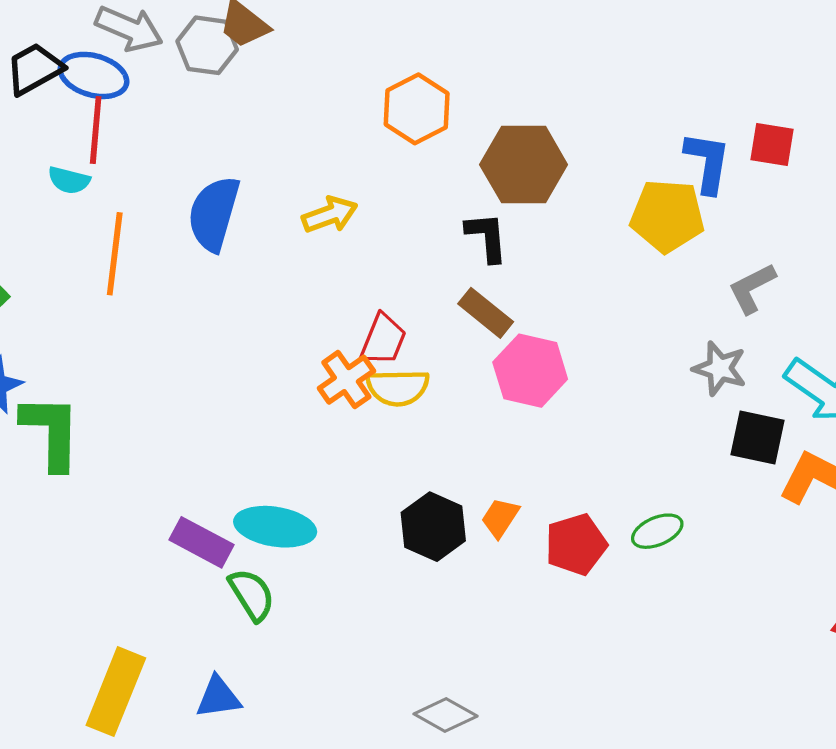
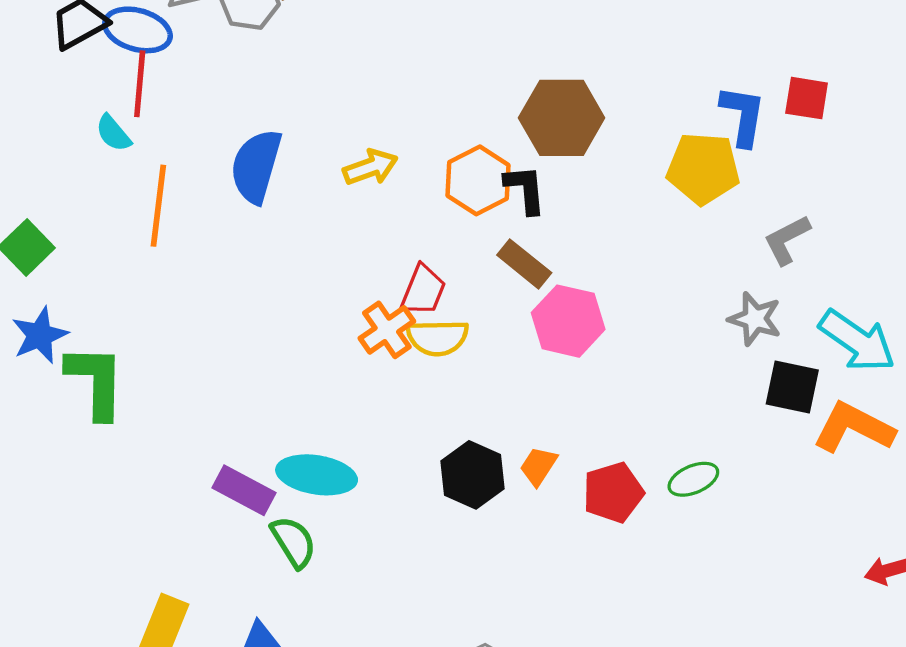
orange hexagon: (417, 109) -> (478, 180), moved
cyan semicircle: (69, 180) -> (113, 133), turned 36

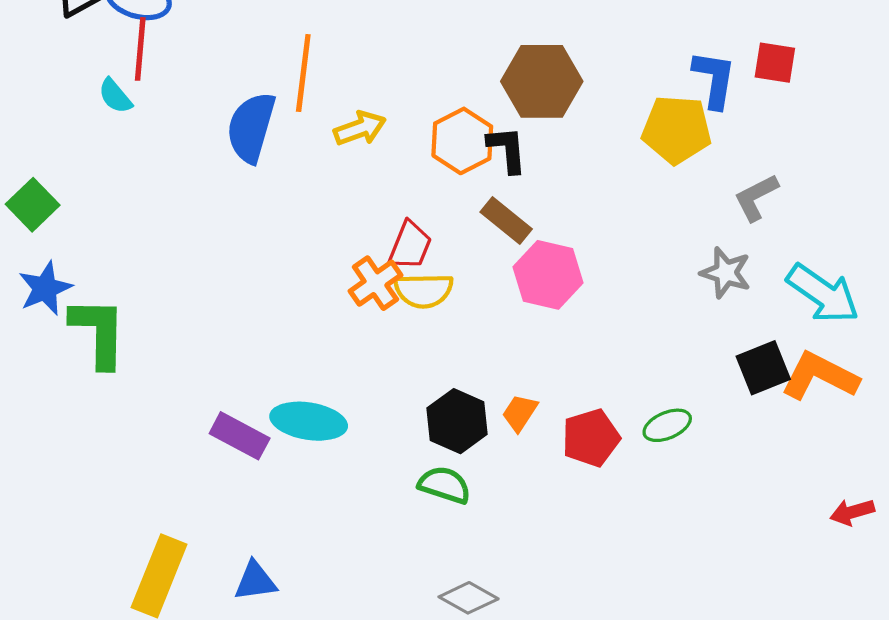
orange line: (158, 206) -> (303, 73), moved
black square: (792, 387) -> (763, 368), moved, turned -34
green semicircle: (293, 542) -> (444, 485), moved, turned -40

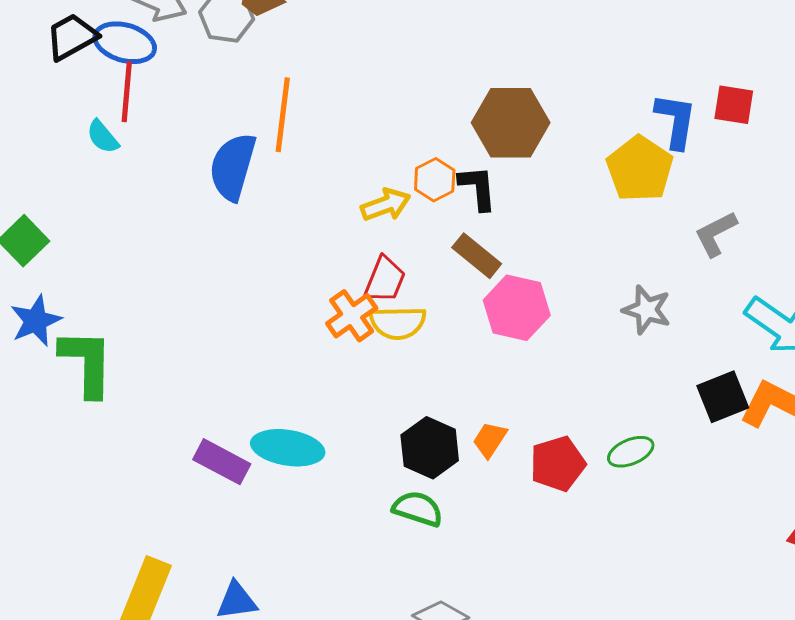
yellow arrow: (360, 128) -> (386, 205), moved
yellow pentagon: (677, 129) -> (640, 169), turned 30
orange hexagon: (462, 141) -> (435, 180), size x0.7
gray star: (726, 273) -> (647, 310), moved

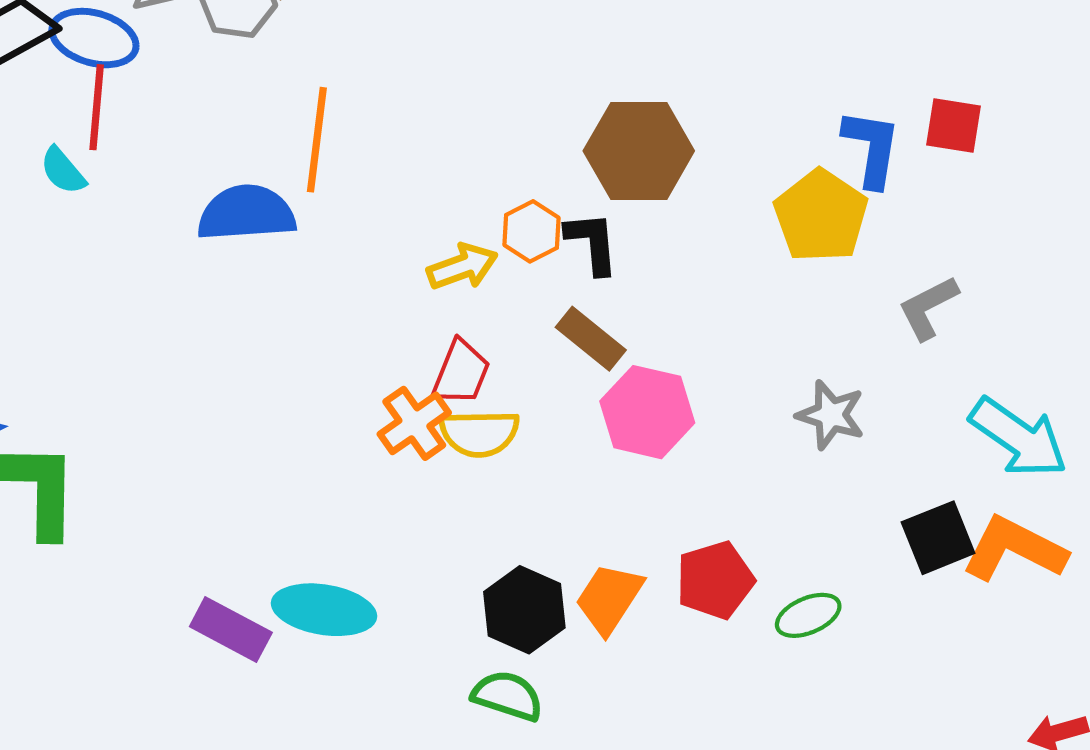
blue semicircle: (233, 167) -> (246, 213), turned 70
orange trapezoid: (490, 440) -> (609, 598), size x1.4
red pentagon: (558, 464) -> (715, 580), moved

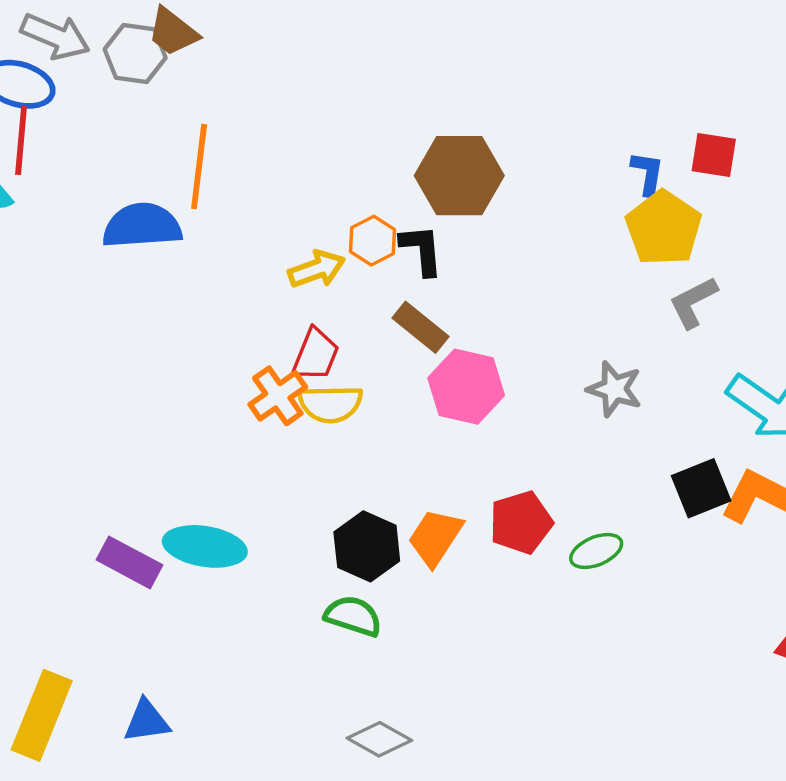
blue L-shape: (872, 148) -> (648, 173), size x0.7
yellow pentagon: (821, 216) -> (664, 228), moved

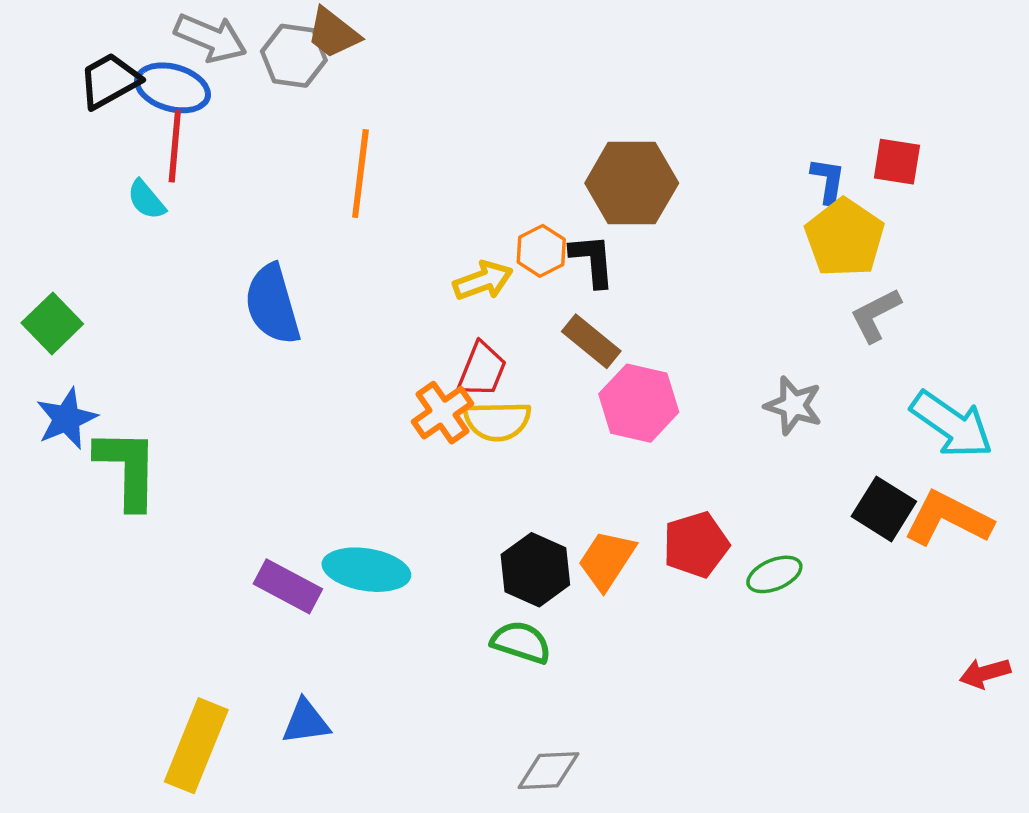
blue semicircle: (142, 226) -> (272, 304), moved, turned -102
black square: (701, 488) -> (884, 509), turned -36
blue triangle: (147, 721) -> (306, 722), moved
gray diamond: (379, 739) -> (548, 771), turned -32

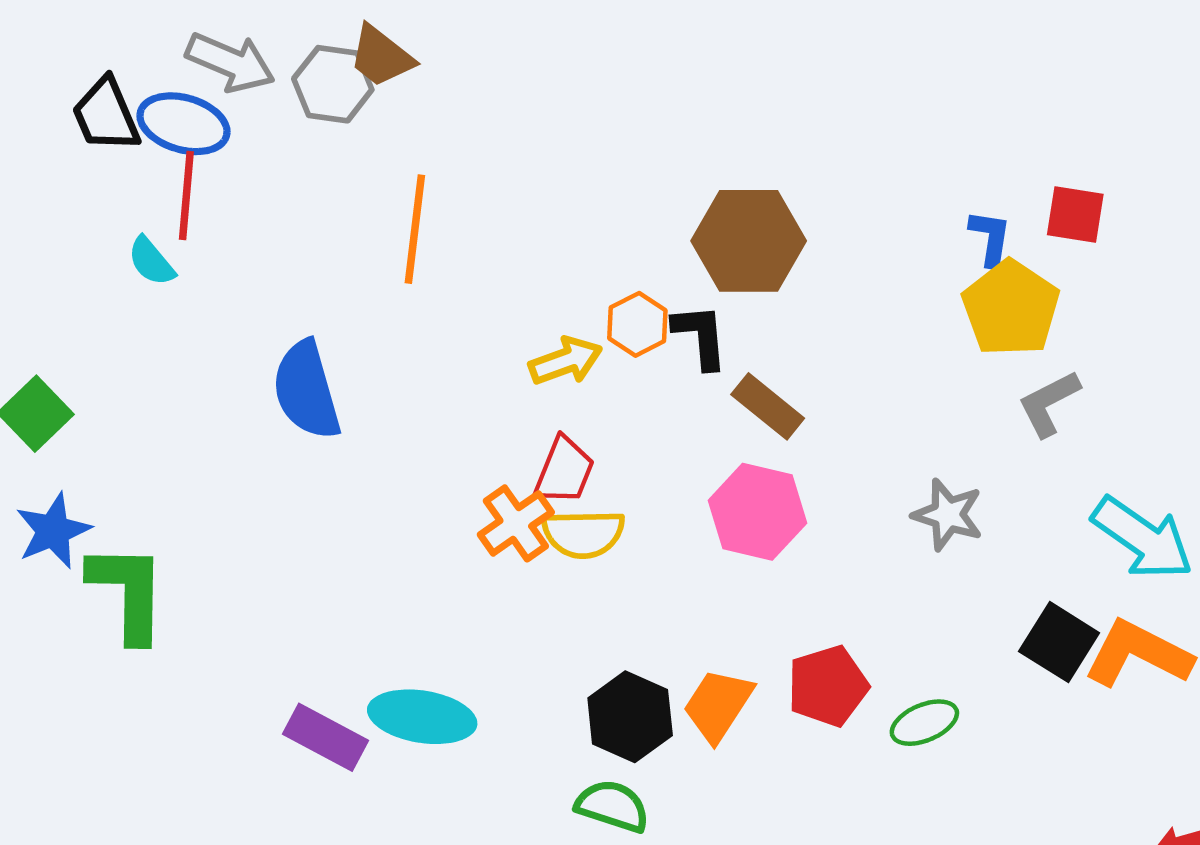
black trapezoid: (109, 81) -> (106, 115), turned -84
brown rectangle: (591, 341) -> (768, 406), moved

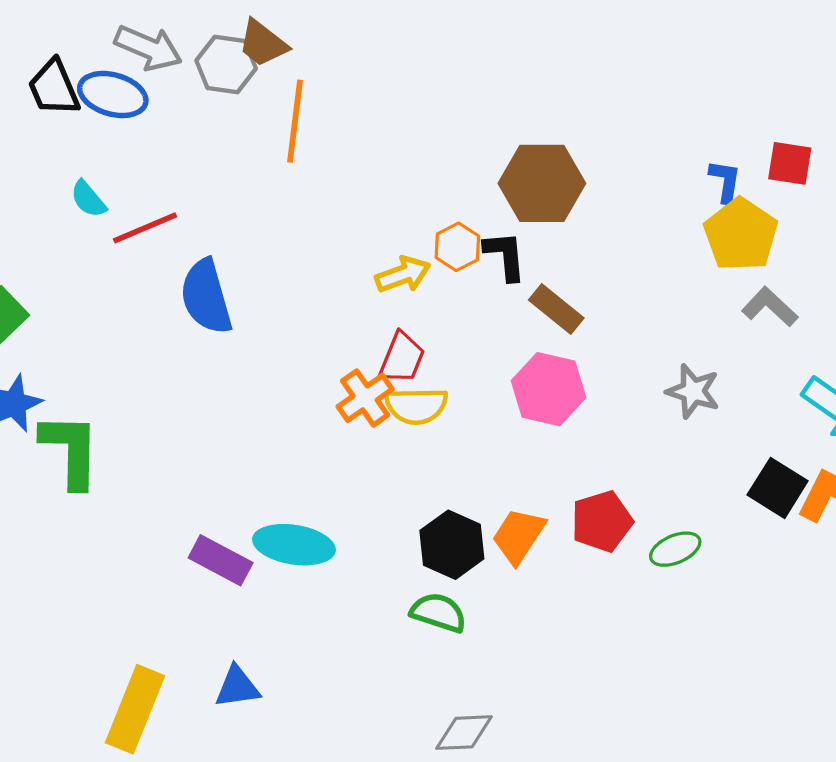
red line: (186, 195) -> (145, 228), moved, turned 62
orange line: (415, 229) -> (295, 121), moved
gray L-shape: (1049, 403) -> (770, 307), turned 70

